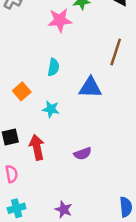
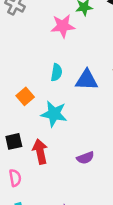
blue triangle: (90, 88) -> (87, 80), moved
cyan star: (51, 109) -> (54, 114), size x1.5

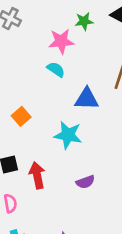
cyan semicircle: (56, 72) -> (56, 69), moved, turned -66
cyan star: (54, 114) -> (68, 135), moved

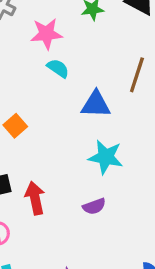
pink star: (61, 41) -> (46, 34), moved
cyan star: (68, 135) -> (106, 157), moved

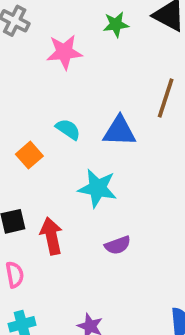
cyan semicircle: (58, 68) -> (68, 129), moved
cyan star: (106, 157) -> (97, 188), moved

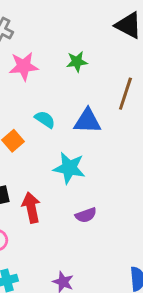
green star: (116, 24) -> (77, 62), moved
pink star: (64, 52) -> (24, 66), moved

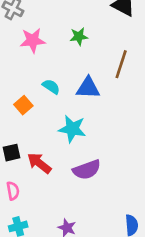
red arrow: (31, 208) -> (39, 163), turned -40
purple semicircle: (86, 215) -> (87, 170), size x1.5

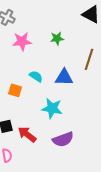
orange square: (23, 105) -> (15, 90), turned -32

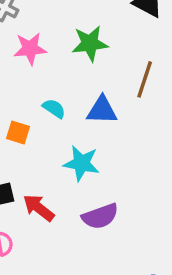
green star: (57, 38) -> (90, 43), size x1.5

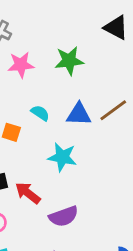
brown line: (145, 79) -> (113, 110), moved, turned 36
purple semicircle: (100, 216) -> (64, 216), moved

